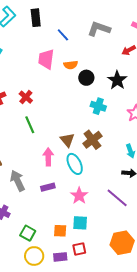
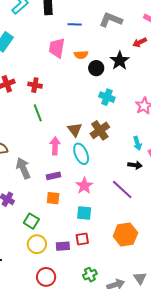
blue line: (63, 35) -> (75, 24), turned -48
black star: (117, 80) -> (120, 61), moved
red cross: (26, 97) -> (35, 85), turned -32
orange square: (60, 231) -> (53, 198), moved

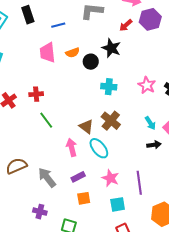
purple line: (122, 189) -> (139, 183), moved, turned 55

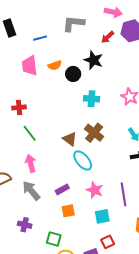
pink arrow: (72, 147) -> (31, 163), moved

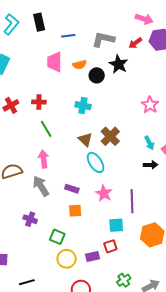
gray L-shape: (73, 23) -> (103, 39), moved
cyan cross: (92, 99) -> (83, 106), moved
purple rectangle: (62, 189) -> (72, 189), turned 40
cyan square: (102, 216) -> (116, 225), moved

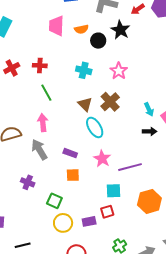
pink star: (150, 105) -> (119, 71), moved
purple line: (132, 201) -> (130, 167), turned 75

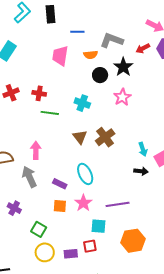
orange semicircle: (81, 29) -> (91, 55), moved
pink star: (119, 71) -> (122, 97), moved
green line: (46, 93) -> (50, 113), moved, turned -60
cyan ellipse: (95, 127) -> (85, 174), moved
pink star: (102, 159) -> (83, 203), moved

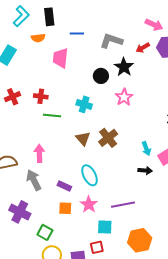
orange semicircle: (91, 55) -> (38, 38), moved
purple cross: (14, 208) -> (20, 212), size x1.5

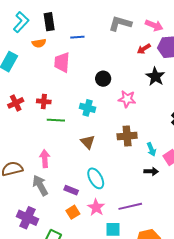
gray L-shape: (111, 41) -> (120, 23), moved
black star: (124, 67) -> (155, 76), moved
pink star: (124, 97) -> (127, 99), turned -30
brown cross: (108, 138) -> (127, 136), moved, turned 36
orange square: (65, 208) -> (73, 212), turned -32

